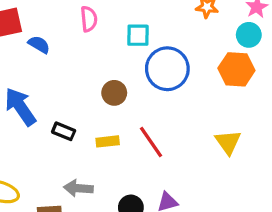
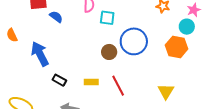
cyan square: (138, 35) -> (107, 18), moved
brown circle: (114, 93) -> (109, 52), moved
black rectangle: (64, 131) -> (59, 80), moved

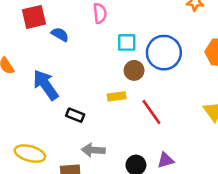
cyan square: (107, 18) -> (127, 42), moved
yellow rectangle: (91, 82) -> (117, 96), moved

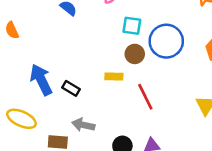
blue arrow: (46, 85) -> (41, 80), moved

